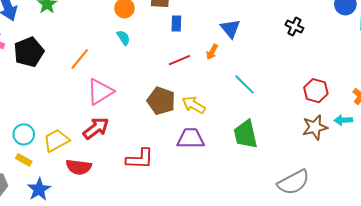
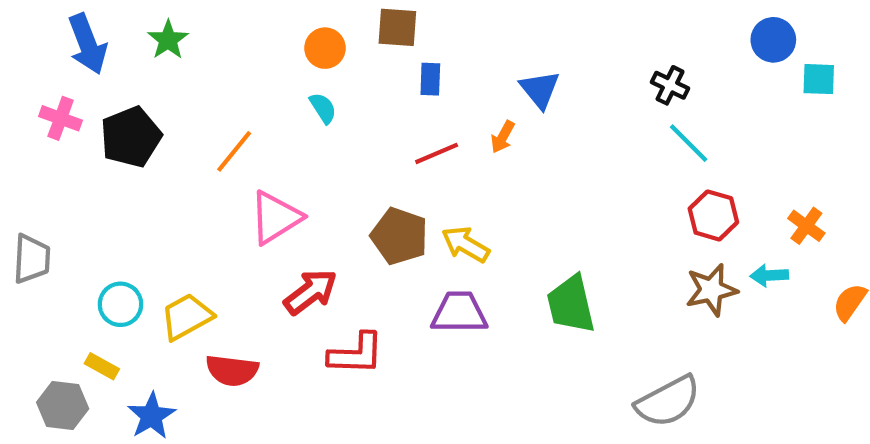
cyan line: (245, 85) -> (689, 143), moved
red arrow: (96, 128) -> (311, 292), moved
yellow rectangle: (24, 160) -> (102, 366), moved

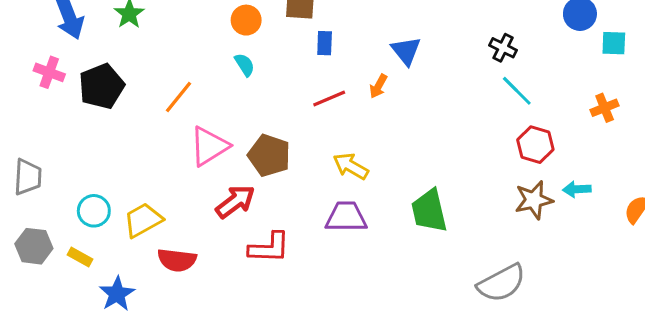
orange cross: (806, 226) -> (605, 108), moved, turned 32
brown pentagon: (399, 236) -> (269, 155), moved
gray hexagon: (63, 406) -> (34, 246), moved

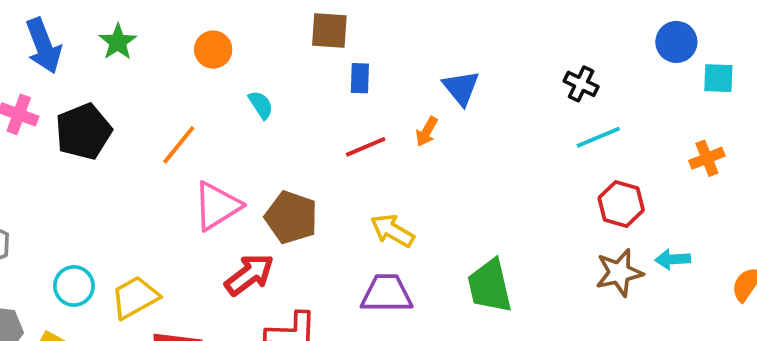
orange circle: (246, 20) -> (213, 50), moved
cyan line: (517, 91) -> (598, 137), turned -68

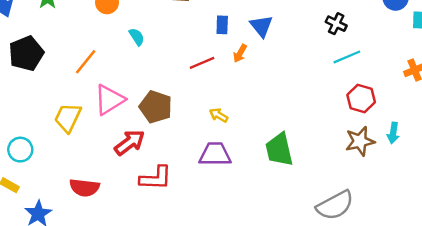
blue rectangle: (360, 78) -> (222, 25), moved
yellow arrow: (392, 231) -> (219, 115), size x0.7
cyan arrow: (673, 259) -> (393, 133), turned -78
yellow trapezoid: (135, 297) -> (68, 118), moved, turned -36

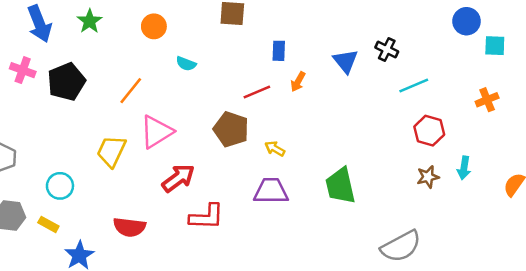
black cross: (336, 24) -> (387, 50), moved
blue triangle: (261, 26) -> (346, 61), moved
cyan semicircle: (137, 37) -> (186, 64), turned 144
brown pentagon: (156, 107) -> (231, 129), moved
brown star: (360, 141) -> (428, 177), size x0.7

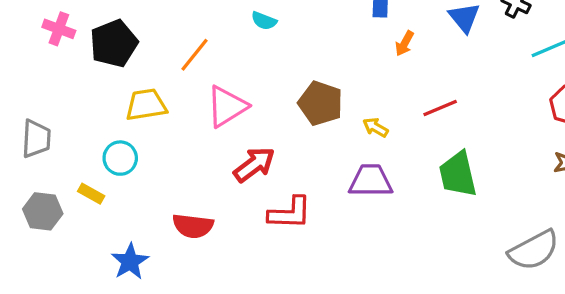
red line: (257, 92) -> (440, 108), moved
yellow trapezoid: (111, 151) -> (146, 105), moved, turned 56
cyan circle: (60, 186) -> (120, 158), moved
yellow rectangle: (48, 224) -> (91, 194), moved

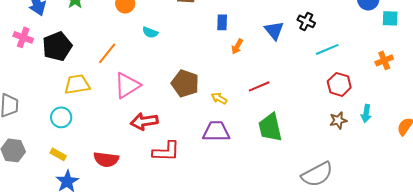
red arrow: (254, 165) -> (144, 121), turned -152
yellow rectangle: (91, 194) -> (58, 154), moved

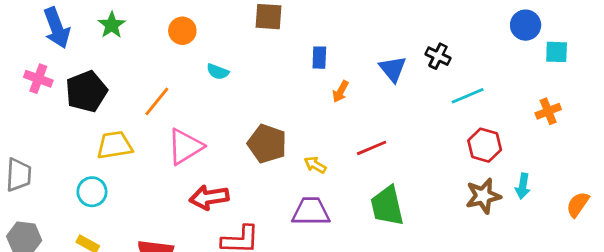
brown star: (338, 120) -> (483, 196), size x1.4

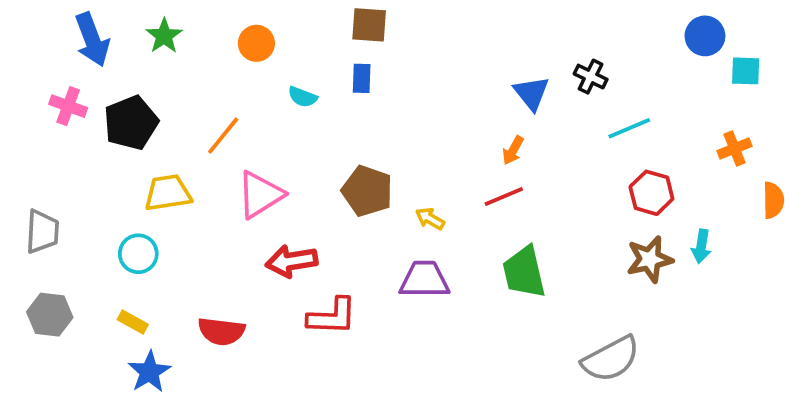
blue rectangle: (319, 58) -> (362, 78), moved
orange arrow: (341, 91) -> (513, 150), moved
orange semicircle: (578, 204) -> (773, 200), moved, turned 144

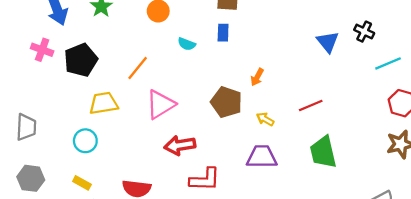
orange arrow: (513, 150) -> (257, 77), moved

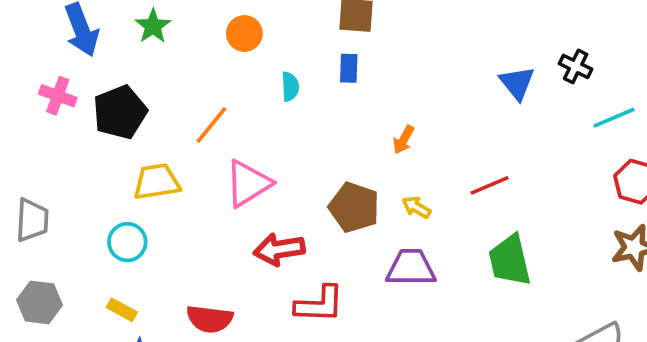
cyan semicircle: (187, 44) -> (290, 87), turned -114
brown pentagon: (226, 102) -> (354, 207), moved

